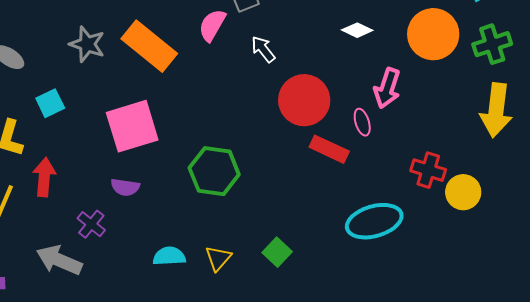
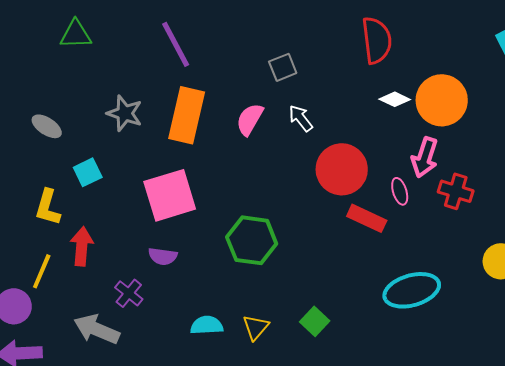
pink semicircle: (212, 25) -> (250, 119), moved
orange circle: (433, 34) -> (442, 100), moved
orange rectangle: (149, 46) -> (187, 115), turned 64
red cross: (428, 170) -> (456, 191), moved

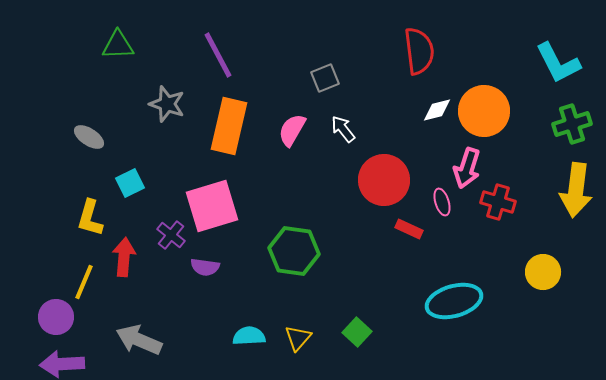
white diamond: (395, 99) -> (437, 110), turned -40
gray star: (125, 113) -> (167, 104), moved
red rectangle: (367, 218) -> (409, 229), size x0.7
purple cross: (129, 293) -> (171, 235), moved

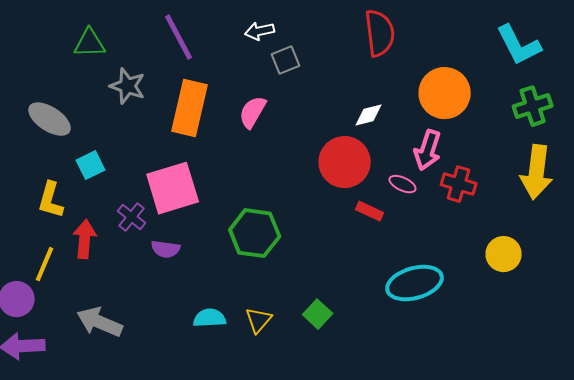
green triangle: (118, 45) -> (90, 43), moved
white diamond: (437, 110) -> (369, 115), moved
white arrow: (343, 129) -> (260, 31), moved, turned -64
gray ellipse: (89, 137) -> (50, 119), size x1.4
pink ellipse: (442, 202) -> (403, 184), turned -48

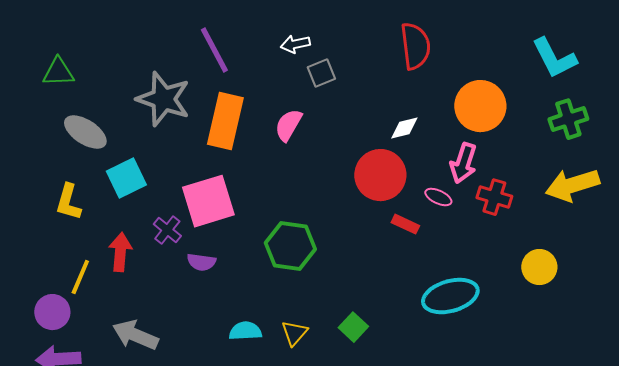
green triangle: (90, 43) -> (58, 72), moved
gray star: (128, 86) -> (163, 99), size x1.5
cyan square: (91, 165) -> (126, 178), size x1.4
yellow arrow: (537, 172) -> (572, 185), turned 66
yellow L-shape: (51, 200) -> (68, 202), moved

